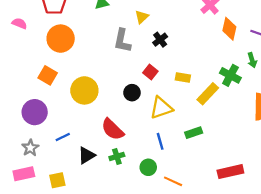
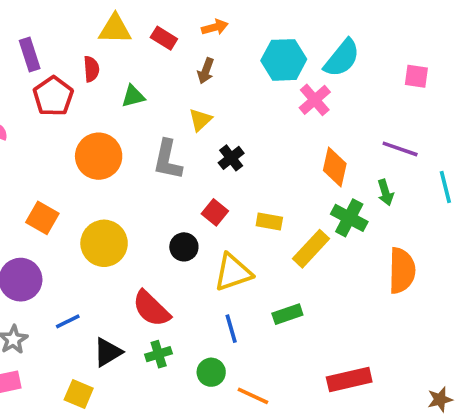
orange diamond: (229, 29) -> (335, 167), moved
orange circle: (61, 39) -> (99, 156), moved
yellow square: (57, 180) -> (79, 394), moved, turned 35

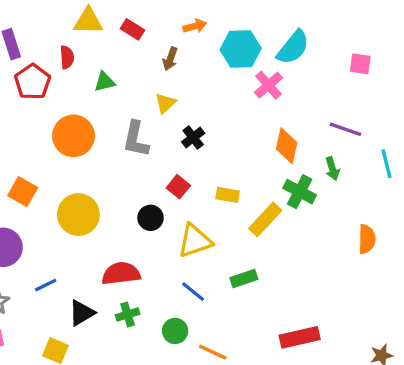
orange arrow: (215, 27) -> (195, 26), moved
orange semicircle: (402, 271) -> (367, 239), moved, size x0.7
red semicircle: (151, 309) -> (121, 274), turned 129
blue line: (231, 329) -> (193, 292), turned -35

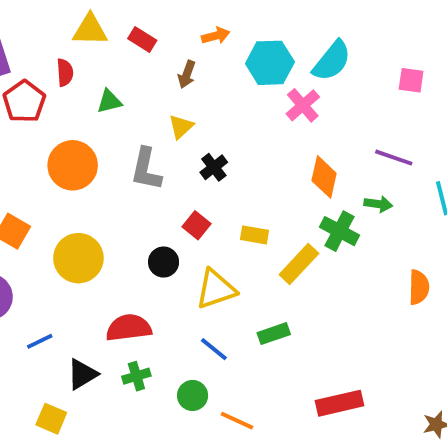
green arrow: (332, 169) -> (378, 204), turned -65

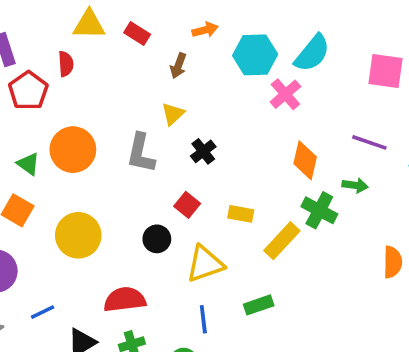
pink square: (411, 80) -> (385, 71), size x1.5
green triangle: (109, 101) -> (28, 164), moved, turned 50
blue line: (214, 349) -> (203, 319), turned 44

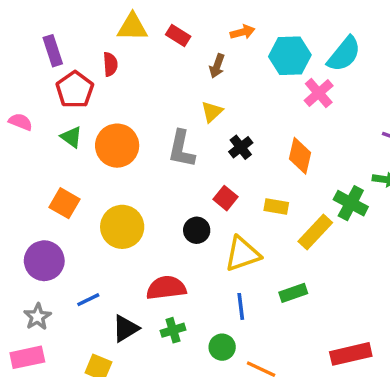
orange diamond: (305, 160) -> (300, 156), moved
green triangle: (28, 164) -> (71, 137), moved

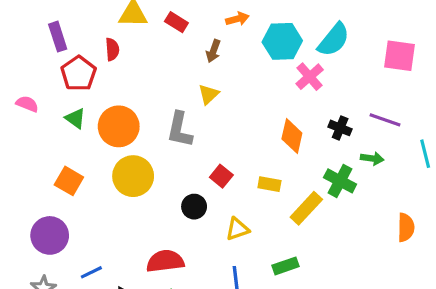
black cross: (241, 147) -> (340, 128), moved, turned -30
yellow circle: (122, 227) -> (133, 176), moved
yellow triangle: (242, 254) -> (237, 229), size x0.7

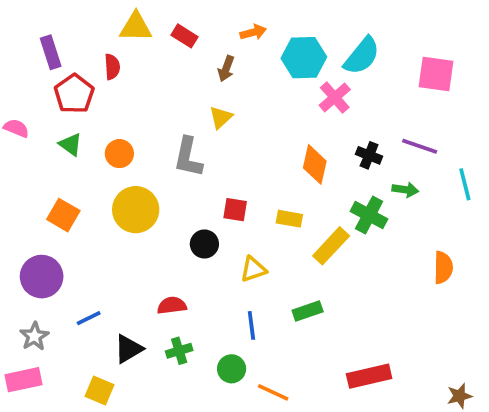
orange circle: (119, 126) -> (119, 154), size x0.6
red square: (221, 176) -> (235, 210), turned -30
red semicircle: (165, 261) -> (172, 306), size x0.7

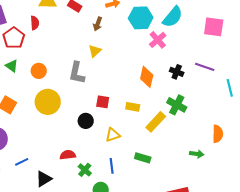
green arrow: (405, 190) -> (197, 154), moved
green rectangle: (308, 311) -> (143, 158), turned 35
green cross: (179, 351) -> (85, 170), moved, turned -32

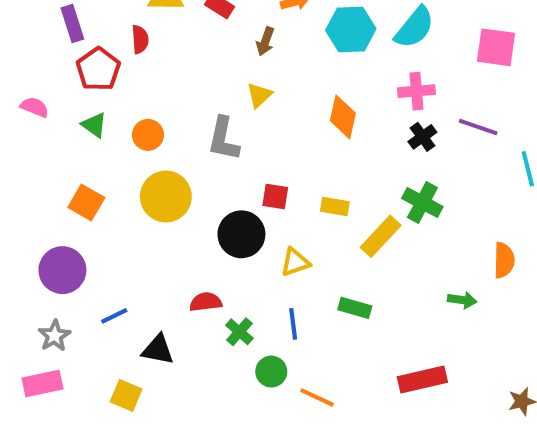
pink cross: (158, 40) -> (416, 91), moved, turned 36
black cross: (177, 72) -> (422, 137), turned 32
orange diamond: (147, 77) -> (343, 117), moved
black circle: (86, 121) -> (241, 234), size x1.5
black triangle: (44, 179) -> (158, 350), turned 42

